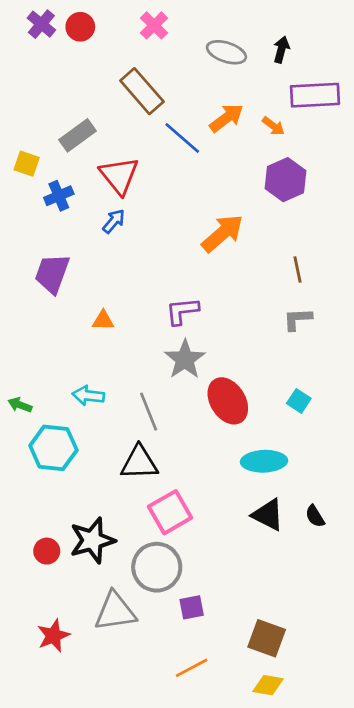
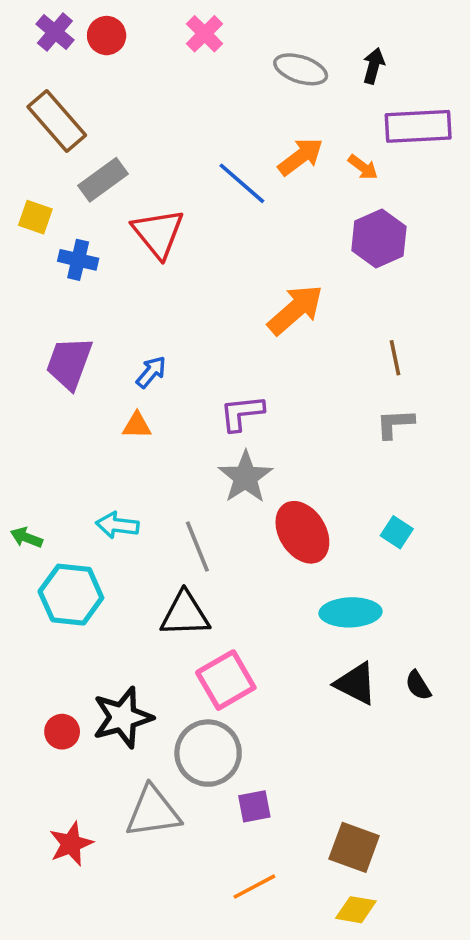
brown rectangle: (142, 91) -> (57, 121), moved
blue cross: (59, 196) -> (78, 260), turned 36
blue arrow: (114, 221) -> (151, 372), moved

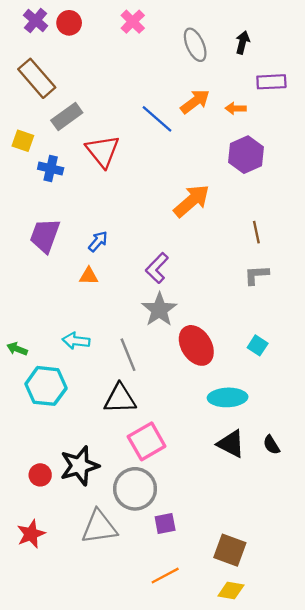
gray ellipse: (301, 69) -> (195, 45), turned 48
purple rectangle: (418, 126) -> (271, 82), size x0.7
orange arrow: (363, 167) -> (236, 108), turned 144
purple L-shape: (242, 413) -> (157, 268), turned -40
red star: (71, 844) -> (31, 534), moved

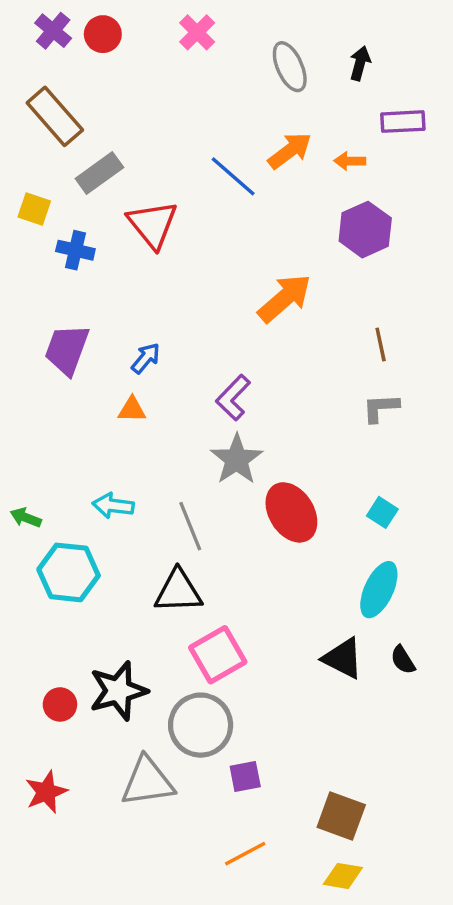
cyan ellipse: (228, 397) -> (379, 590), moved, turned -63

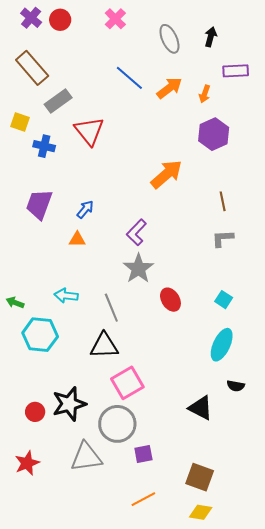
orange arrow: (350, 161) -> (205, 94), turned -72
blue line: (233, 176) -> (129, 78), moved
red ellipse: (291, 512) -> (170, 300), size x0.7
black triangle: (343, 658) -> (201, 408), moved
black semicircle: (403, 660) -> (236, 386), turned -48

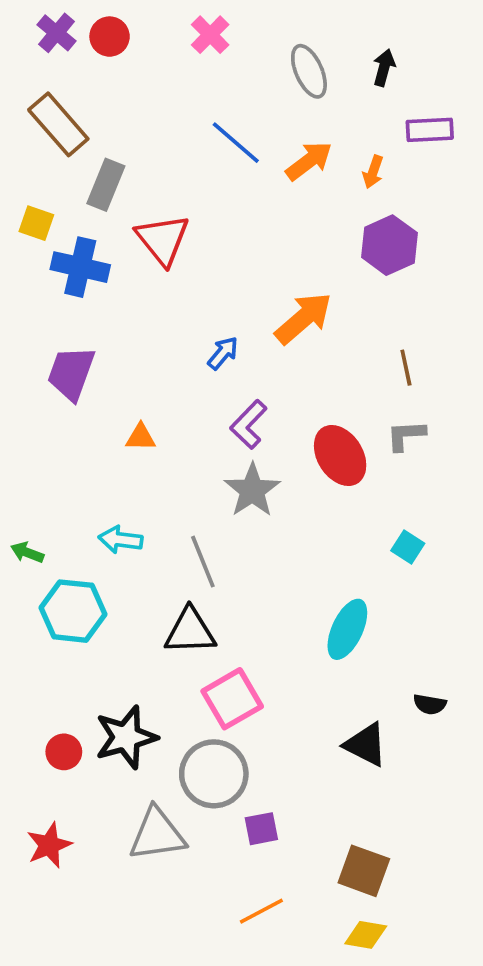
gray rectangle: (58, 101) -> (106, 185), turned -32
blue cross: (44, 146) -> (80, 267), size x1.4
blue arrow: (85, 209) -> (223, 353), moved
red ellipse: (170, 300) -> (340, 456), moved, size x1.4
cyan ellipse: (222, 345) -> (347, 629), moved

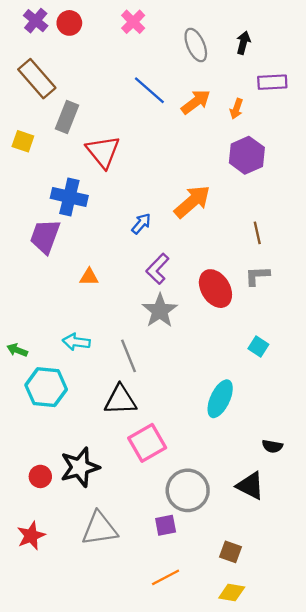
blue cross: (80, 267) -> (69, 197), moved
black triangle: (366, 745) -> (250, 486), moved
gray circle: (214, 774) -> (188, 490), moved
brown square: (364, 871) -> (231, 552), size x0.7

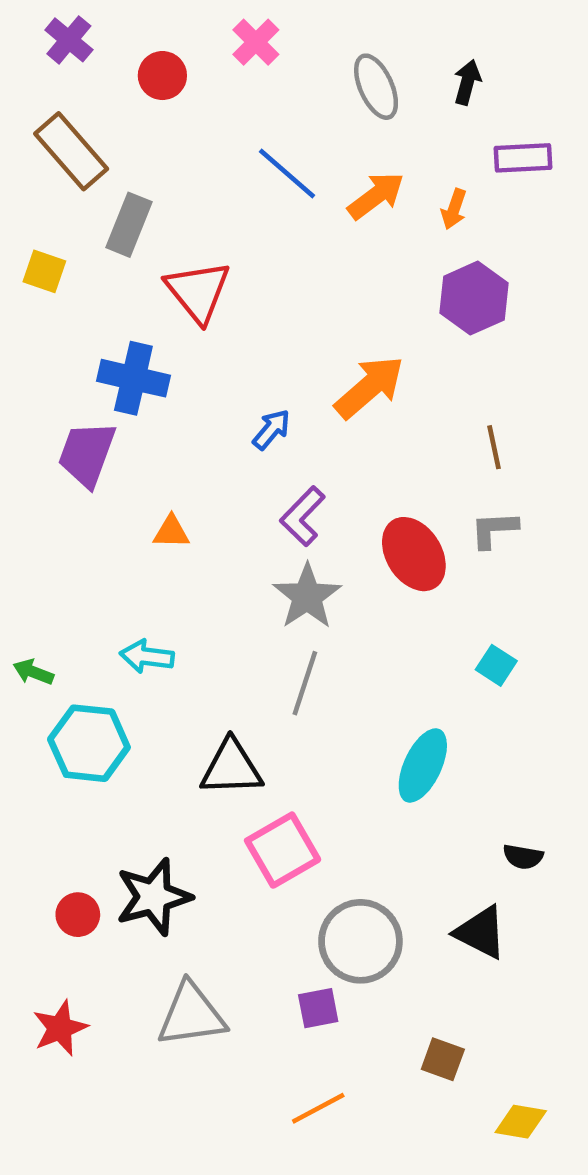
red circle: (69, 23) -> (162, 76), moved
gray line: (128, 356) -> (305, 683), moved, turned 40
yellow diamond: (232, 592) -> (521, 1122), moved

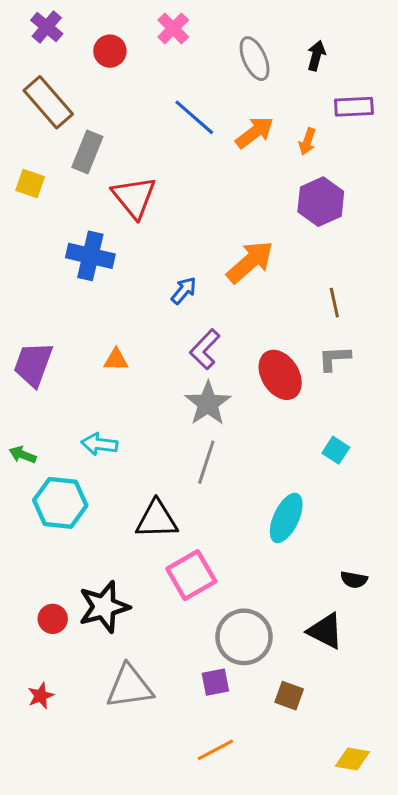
purple trapezoid: (87, 454) -> (33, 364), moved
red star: (60, 1028) -> (41, 696), size x0.7
brown square: (443, 1059) -> (289, 696), moved

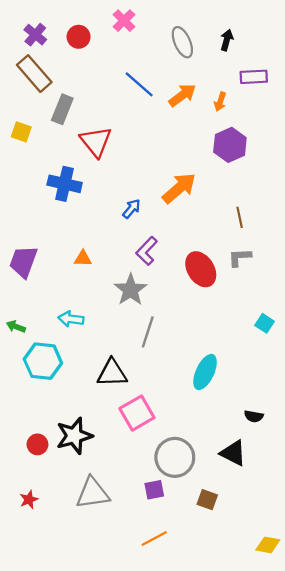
purple cross: (47, 27) -> (35, 35), moved
gray star: (208, 403) -> (130, 290), moved
cyan square: (336, 450) -> (265, 323), moved
yellow diamond: (352, 759) -> (268, 545), moved

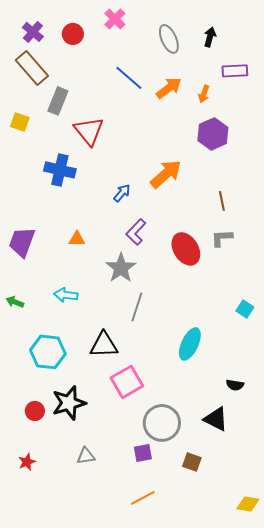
cyan square: (265, 323) -> (245, 309), moved
cyan hexagon: (43, 361) -> (48, 352), moved
gray triangle: (93, 493) -> (86, 456), size x0.6

